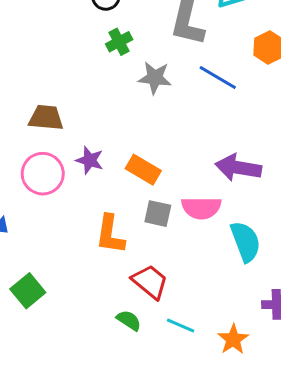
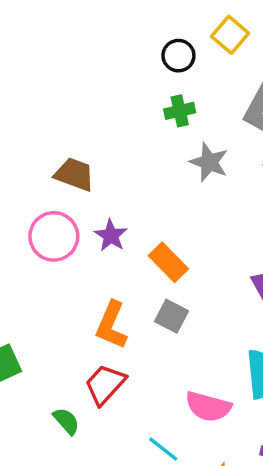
pink semicircle: (201, 208) -> (208, 407), moved
red trapezoid: (150, 282) -> (105, 384), moved, turned -102
green semicircle: (129, 320) -> (66, 421), moved

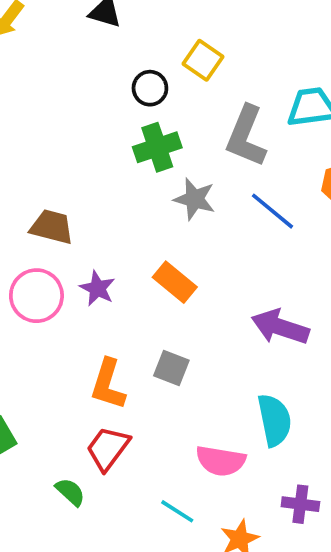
green cross: (180, 111) -> (157, 147), size x1.4
orange rectangle: (168, 262) -> (175, 282), moved

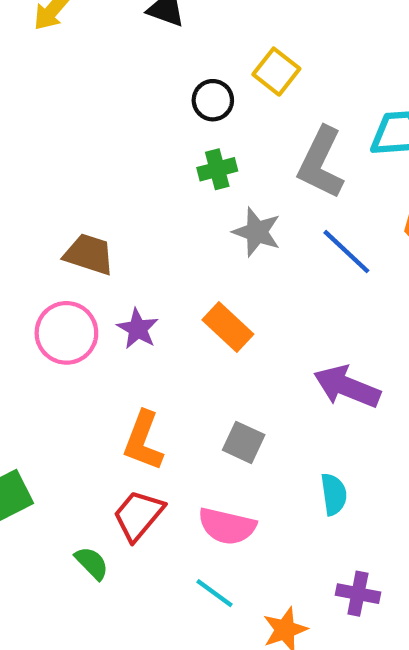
green cross: (157, 147) -> (217, 169), size x0.7
gray square: (171, 368) -> (244, 442), moved
cyan semicircle: (274, 420) -> (334, 494), size x0.7
pink semicircle: (221, 461) -> (227, 526), moved

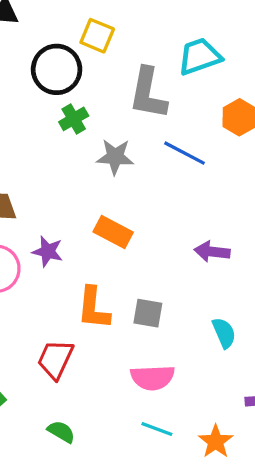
black circle: (213, 100) -> (57, 69), size x1.6
purple arrow: (347, 387) -> (212, 252), size x0.7
orange L-shape: (143, 441) -> (93, 308), moved
red trapezoid: (138, 515) -> (55, 359), moved

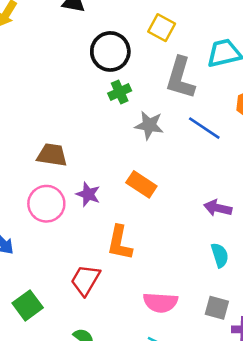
yellow square: (97, 36) -> (162, 28), moved
gray square: (148, 313) -> (217, 308), moved
cyan semicircle: (224, 333) -> (220, 255), moved

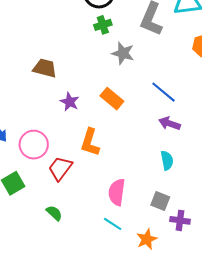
blue line: (204, 128) -> (163, 92), moved
pink circle: (46, 204) -> (34, 145), moved
pink semicircle: (160, 302) -> (117, 192), turned 88

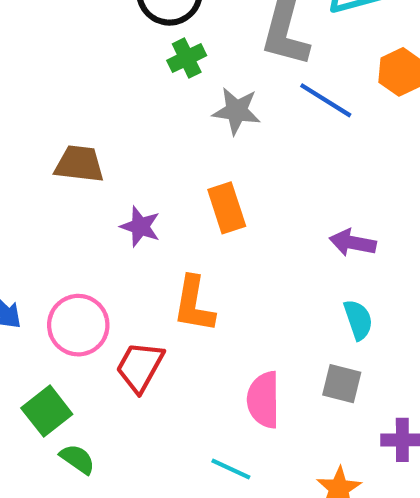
blue line: (163, 92) -> (326, 100), moved
orange rectangle: (112, 99) -> (227, 208), turned 40
gray square: (160, 201) -> (342, 384), moved
green semicircle: (54, 213) -> (77, 459), moved
cyan line: (113, 224) -> (231, 469), moved

